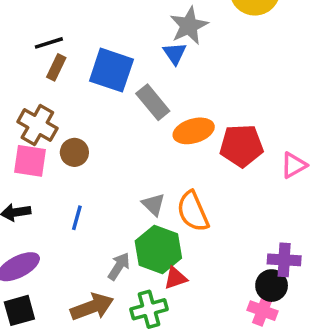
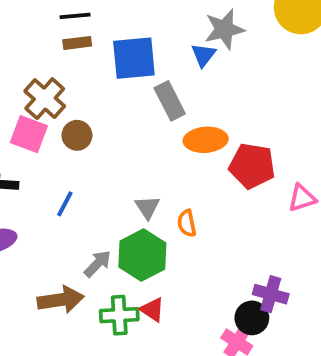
brown rectangle: (56, 67) -> (77, 43), turned 45
blue square: (111, 70) -> (134, 58), turned -36
orange semicircle: (193, 211) -> (187, 223), size x0.6
red triangle: (175, 278) -> (152, 310), moved, turned 40

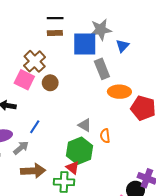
gray star: (224, 29) -> (101, 30), moved
blue line: (65, 204) -> (35, 127), moved
gray triangle: (147, 207) -> (85, 125), turned -32
gray arrow: (98, 264) -> (21, 148), moved
red triangle: (152, 310) -> (73, 168), moved

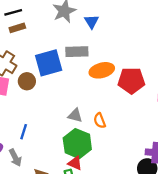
blue square: (85, 44) -> (49, 63), moved
gray rectangle: (102, 69) -> (77, 52), turned -54
gray arrow: (21, 148) -> (15, 158), turned 119

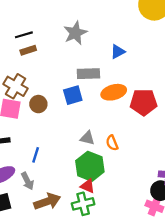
blue triangle: (92, 22) -> (118, 52), moved, turned 35
blue square: (49, 63) -> (73, 95), moved, size x0.7

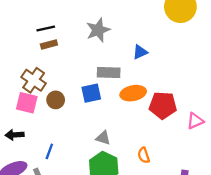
orange semicircle: (112, 143) -> (144, 155), moved

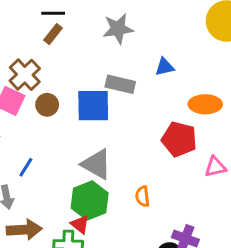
brown rectangle: (49, 45) -> (53, 34), turned -49
blue square: (91, 93) -> (93, 106), size x1.4
orange ellipse: (133, 93) -> (205, 104), moved
gray triangle: (103, 138) -> (96, 164), size x1.6

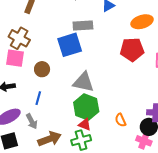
brown circle: (47, 105) -> (42, 69), moved
orange semicircle: (142, 196) -> (120, 120), moved

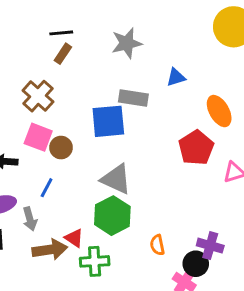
orange ellipse: (142, 22) -> (219, 111), turned 65
red pentagon: (132, 50) -> (196, 148), turned 30
pink square: (15, 58) -> (38, 137), moved
red triangle: (85, 124) -> (74, 238), moved

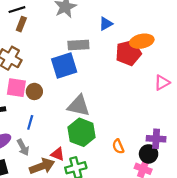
orange ellipse: (219, 111) -> (142, 41), turned -60
red pentagon: (196, 148) -> (128, 53), moved, turned 30

